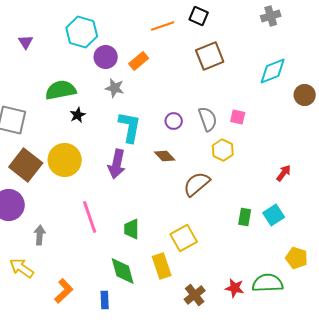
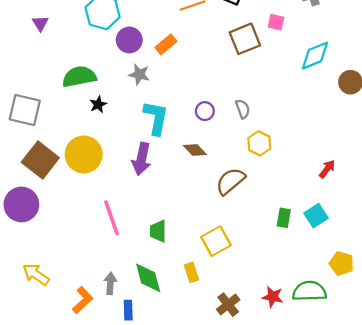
pink square: (238, 117) -> (276, 22), moved
gray semicircle: (208, 119) -> (243, 109), size x0.7
gray arrow: (40, 235) -> (110, 283), moved
yellow rectangle: (162, 266) -> (192, 272), size x0.7

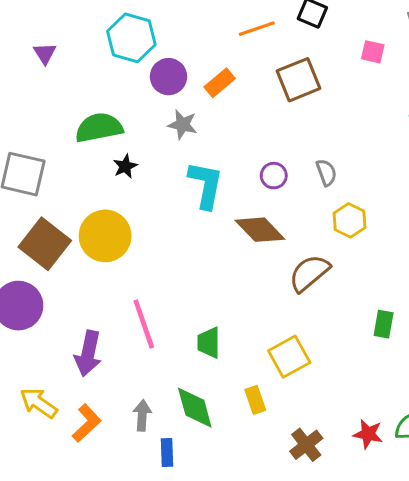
brown square: (245, 39) -> (298, 80), moved
brown diamond: (195, 150) -> (260, 230), size x1.5
purple arrow: (141, 159) -> (88, 353), moved
orange L-shape: (83, 300) -> (87, 423), moved

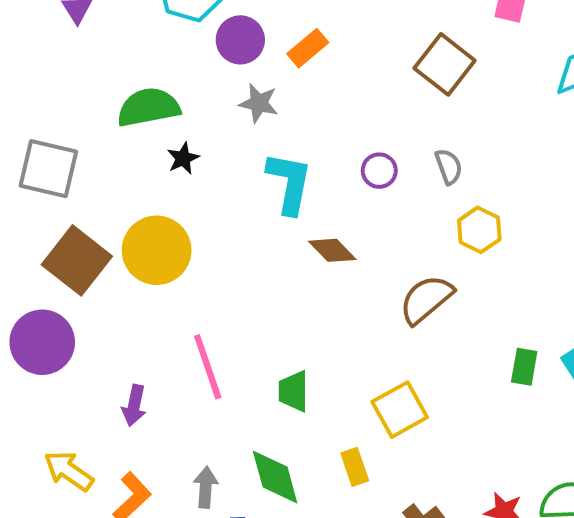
brown square: (298, 80) -> (445, 64), moved, turned -30
brown diamond: (260, 230) -> (332, 250), moved, size x0.7
purple arrow: (88, 353) -> (134, 406), size x0.7

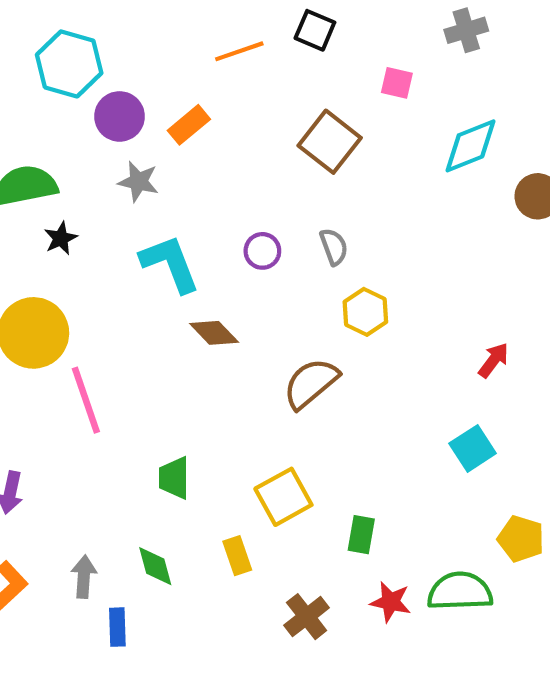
cyan L-shape: (289, 183) -> (170, 264), turned -32
pink line: (208, 367) -> (86, 400), moved
green rectangle: (524, 367) -> (361, 535), moved
green diamond: (275, 477) -> (155, 566), size x0.7

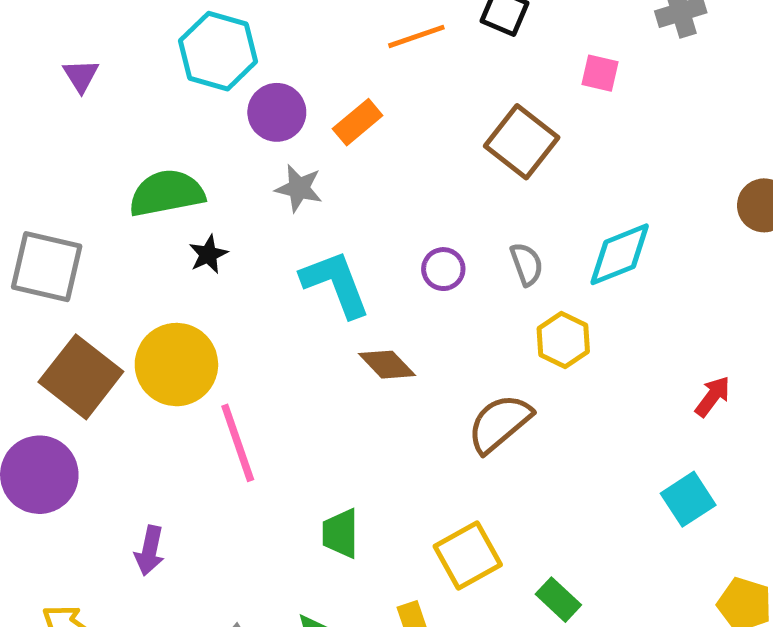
cyan diamond: (470, 146) -> (620, 254), moved
green rectangle: (361, 535) -> (558, 600), turned -57

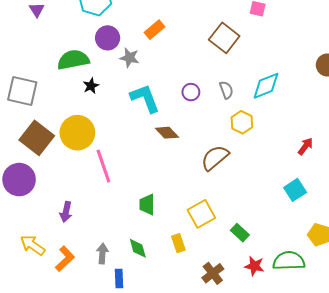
purple circle: (277, 112) -> (108, 38), moved

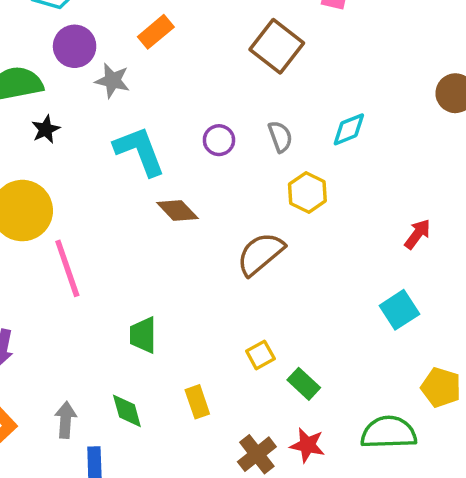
cyan diamond: (266, 86) -> (349, 129), size x0.7
yellow square: (201, 214) -> (260, 355), moved, size x0.6
red star: (254, 266) -> (307, 445), moved

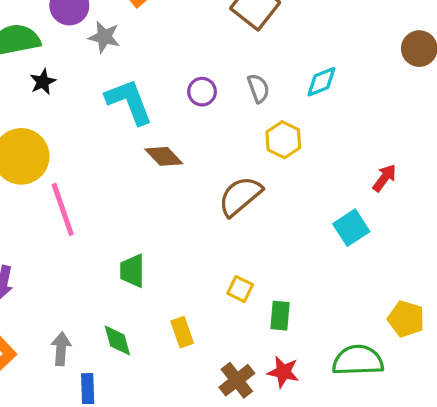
cyan square: (399, 310) -> (351, 228), moved
yellow square: (260, 355) -> (240, 289), turned -35
green rectangle: (304, 384) -> (280, 316), turned 52

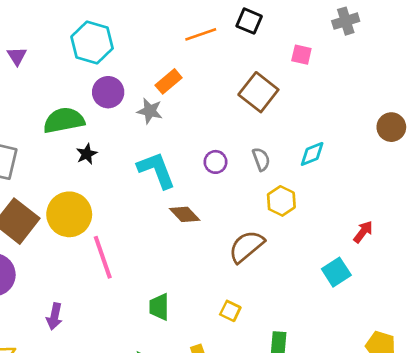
gray star: (104, 37) -> (150, 111), moved
yellow square: (240, 289) -> (230, 311), moved

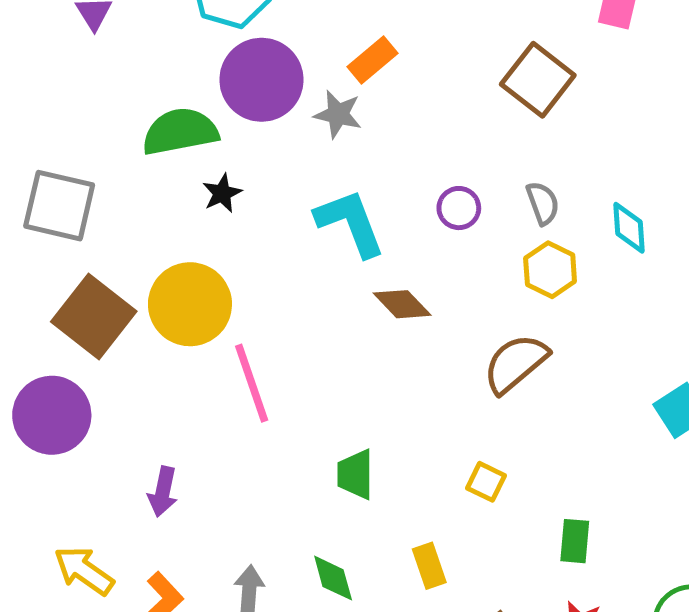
purple circle: (108, 92) -> (261, 80), size x1.4
cyan diamond: (312, 154) -> (629, 228), moved, turned -72
yellow hexagon: (281, 201) -> (550, 270), moved

